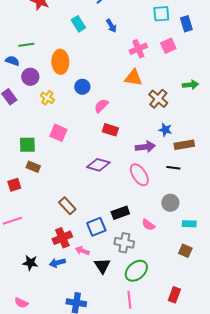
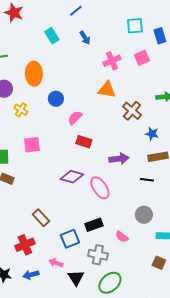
blue star: (165, 130) -> (152, 134), moved
pink square: (58, 133) -> (32, 145), turned -30
pink ellipse: (139, 175) -> (100, 188), moved
red cross: (62, 238) -> (25, 245), moved

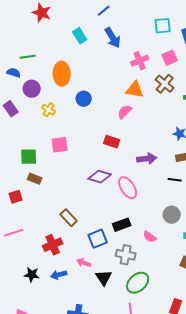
blue arrow: (85, 38) -> (113, 38), size x1.5
brown cross: (132, 111) -> (165, 84), moved
pink semicircle: (75, 118) -> (125, 112), moved

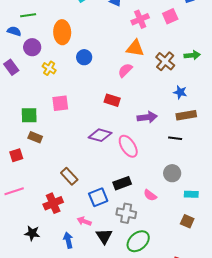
brown cross: (165, 84) -> (165, 61), moved
blue arrow: (59, 275) -> (68, 240), moved, turned 91

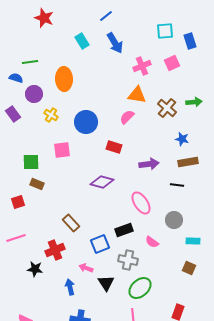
blue circle: (84, 57) -> (86, 122), moved, size x1.5
pink ellipse: (128, 146) -> (141, 203), moved
black star: (32, 233) -> (35, 269), moved

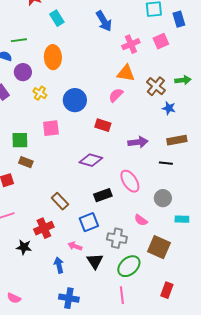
cyan rectangle: (82, 41) -> (57, 18), moved
blue star: (182, 139) -> (169, 108), moved
black rectangle: (124, 230) -> (103, 195), moved
brown square: (189, 268) -> (159, 247), moved, size x1.6

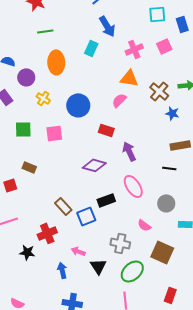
cyan rectangle: (57, 18) -> (91, 48), moved, turned 56
green line: (19, 40) -> (45, 31), moved
green square: (20, 140) -> (23, 129), moved
purple arrow: (138, 142) -> (129, 151), moved, turned -108
blue square: (89, 222) -> (86, 216), moved

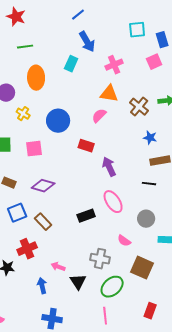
pink square: (164, 46) -> (154, 62), moved
blue star: (172, 113) -> (150, 138), moved
purple diamond: (94, 165) -> (43, 186), moved
blue square: (86, 216) -> (17, 213), moved

